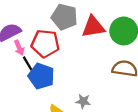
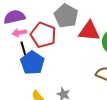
pink arrow: (19, 48) -> (19, 33), turned 88

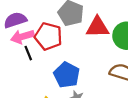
pink arrow: (19, 33) -> (22, 37), size x1.5
blue pentagon: (32, 63) -> (67, 75), moved

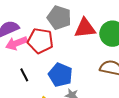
black line: (28, 53) -> (24, 75), moved

